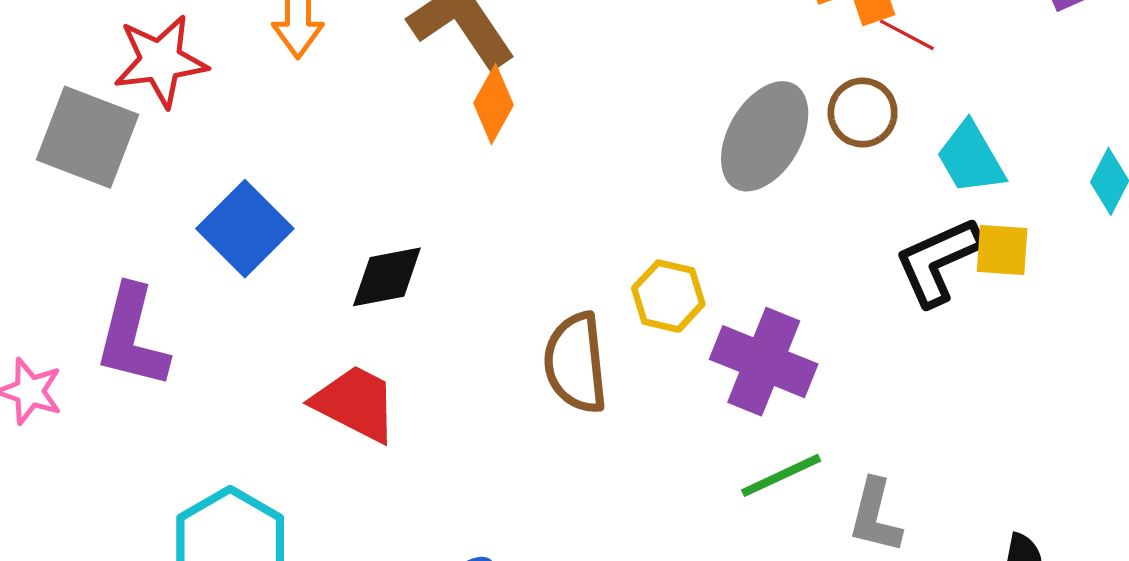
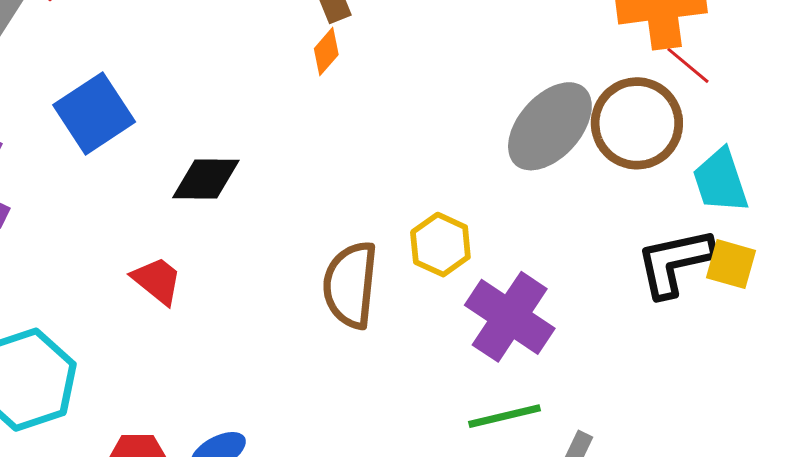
orange diamond: (493, 104) -> (326, 52), size x0.7
brown circle: (863, 113) -> (637, 123), size x1.5
red trapezoid: (355, 403) -> (157, 281), size x0.7

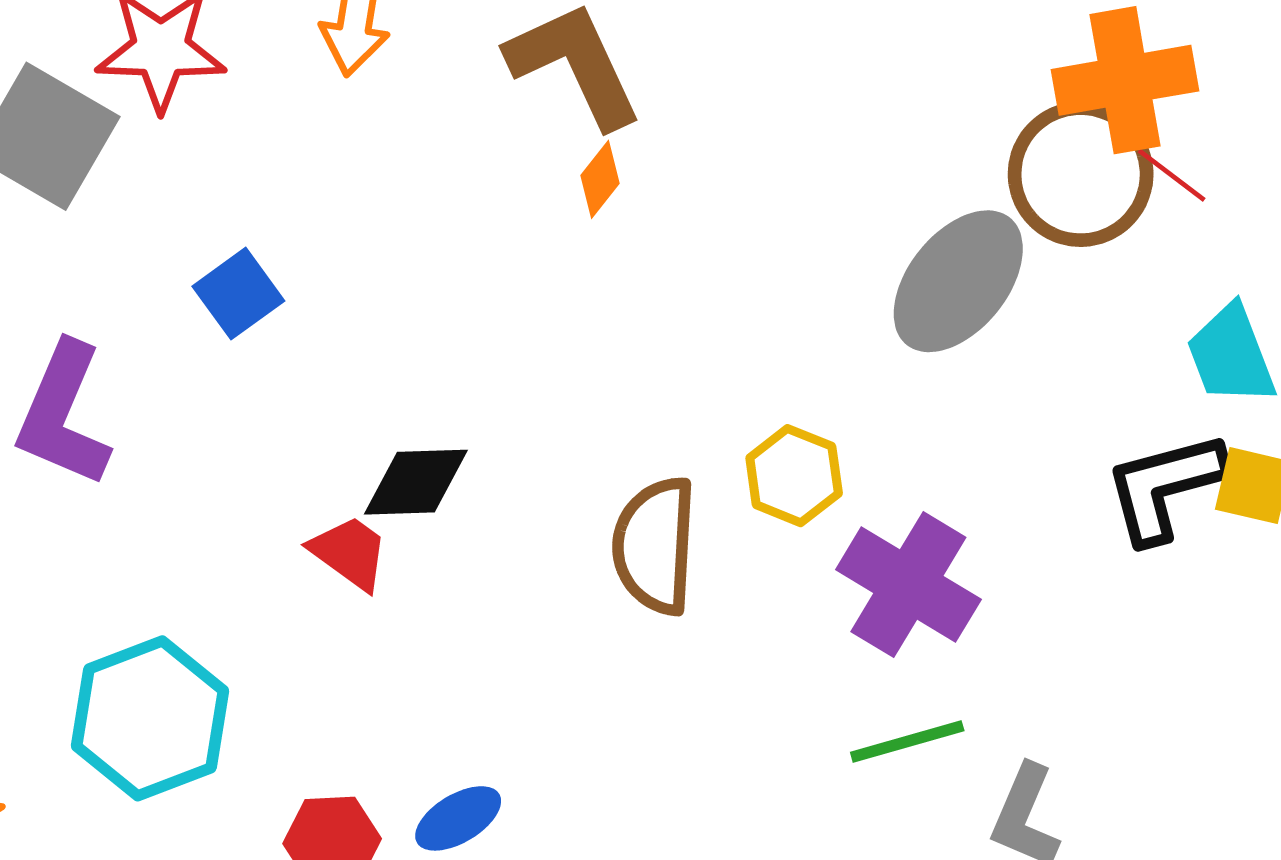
blue square: (94, 113) -> (238, 294), size x0.7
brown circle: (637, 123) -> (1081, 174), moved
black diamond: (206, 179) -> (416, 482), moved

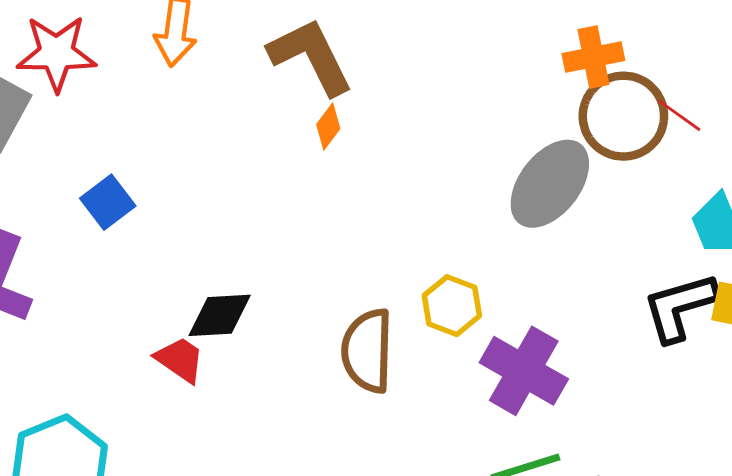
orange cross: (1125, 80) -> (593, 57), moved, size x0.7

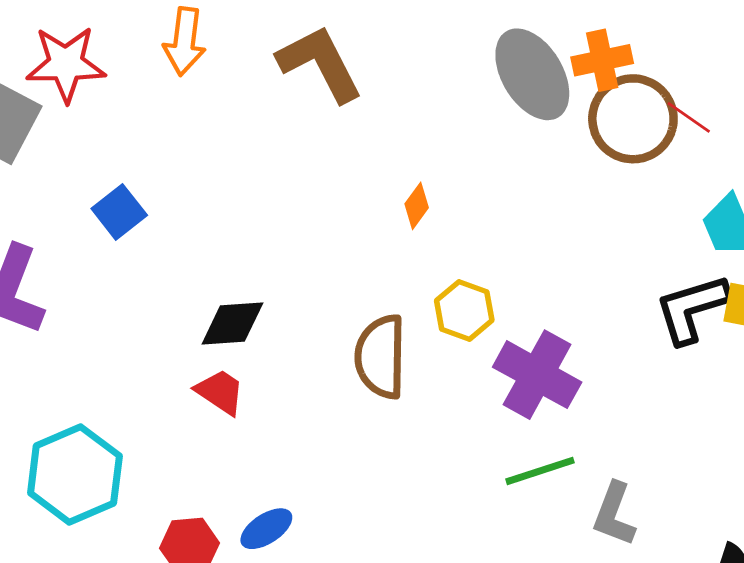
orange diamond: (328, 126) -> (417, 206), moved
gray ellipse: (550, 184) -> (532, 74), moved, turned -68
red trapezoid: (180, 360) -> (220, 392), moved

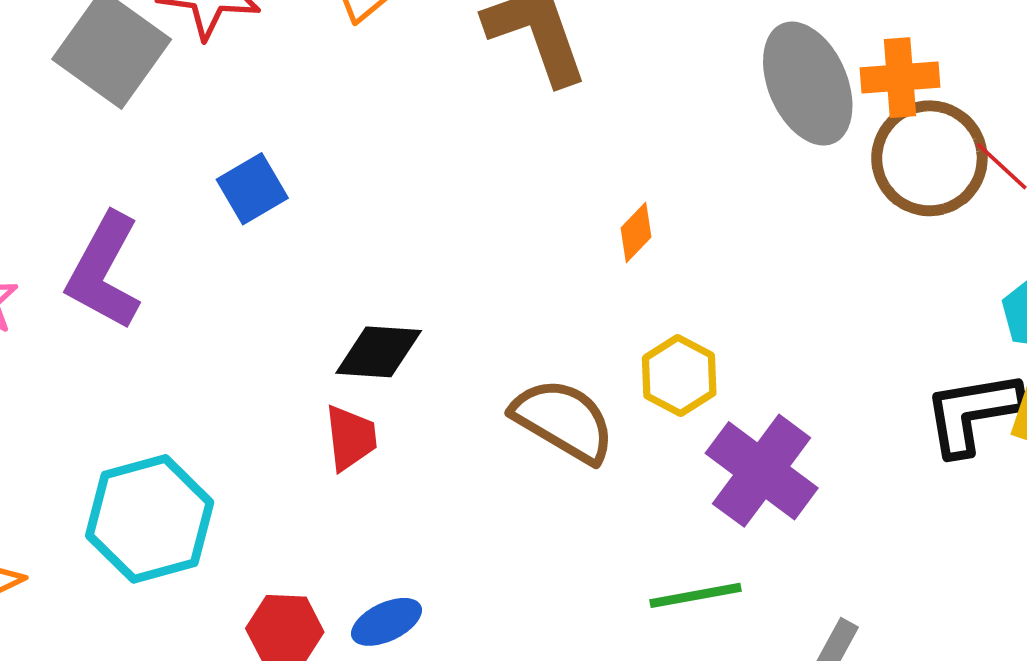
brown semicircle: (381, 357) -> (563, 420), turned 112
red trapezoid: (220, 392) -> (351, 438), turned 42
green line: (540, 471) -> (696, 595), moved

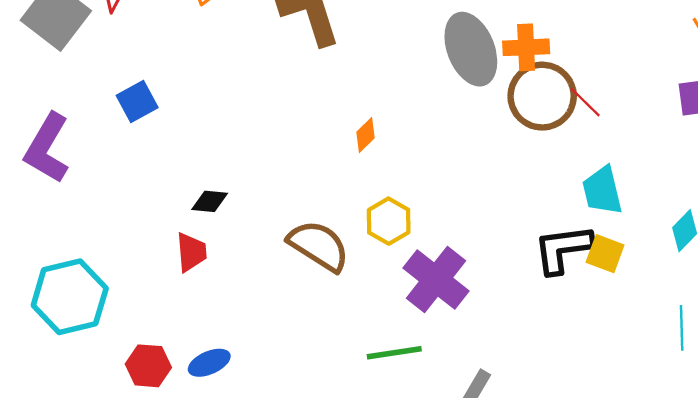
black diamond: (379, 352) -> (210, 201), size x0.7

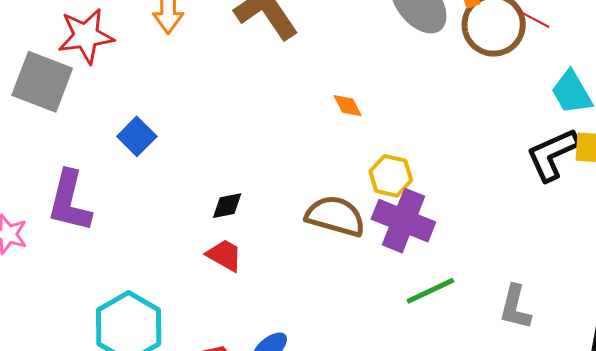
orange diamond: (366, 135) -> (348, 106), turned -56
red trapezoid: (191, 252) -> (224, 255), turned -39
purple cross: (436, 279) -> (403, 221), moved

